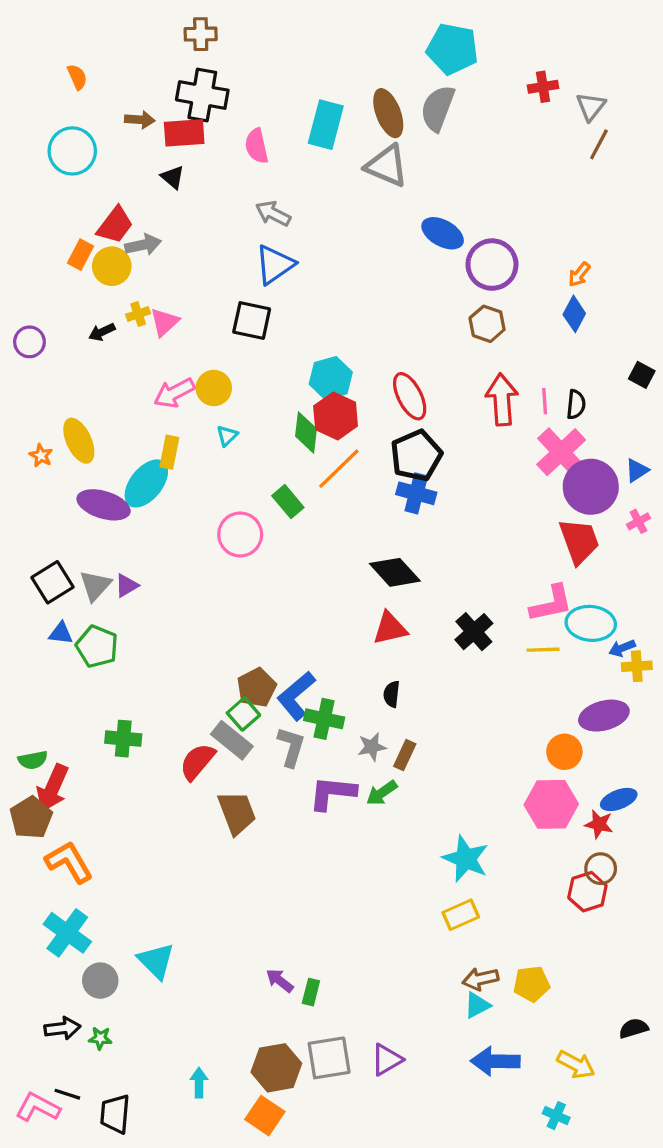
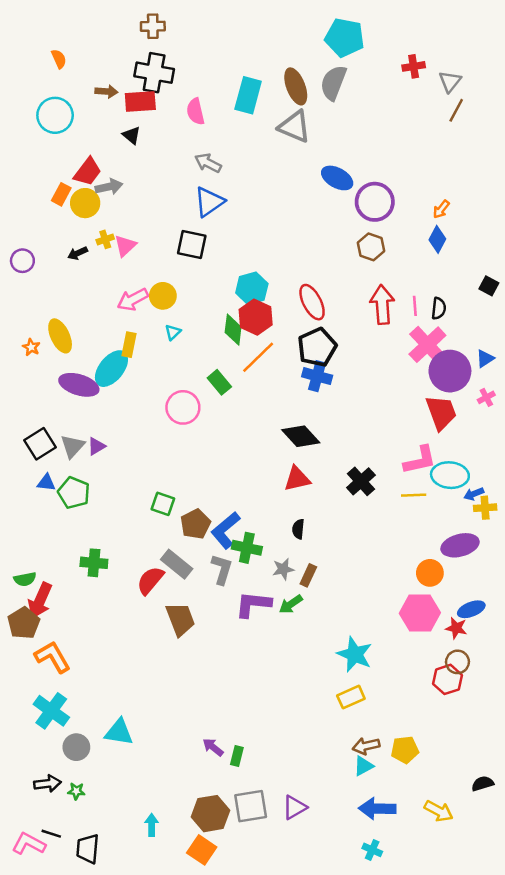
green square: (243, 714) -> (163, 504), moved, turned -30
cyan triangle: (156, 961) -> (119, 732), turned -36
cyan cross: (556, 1116) -> (372, 850), moved

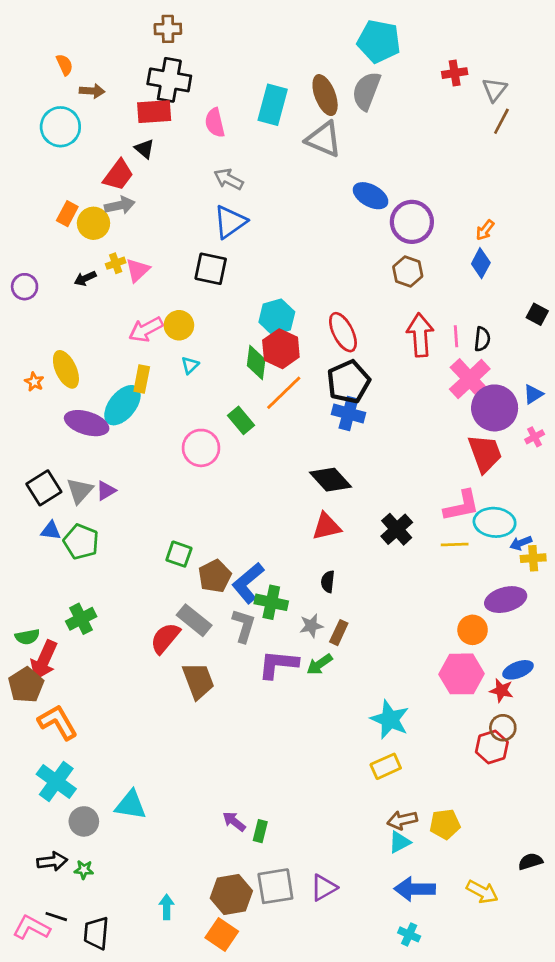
brown arrow: (106, 91) -> (92, 91), moved
red trapezoid: (88, 172) -> (118, 175), moved
green cross: (94, 563) -> (81, 619), moved, turned -32

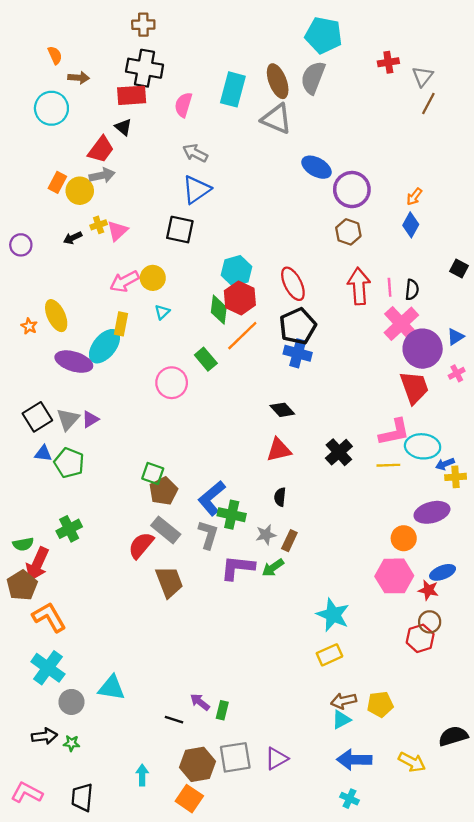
pink semicircle: (215, 123) -> (183, 105), turned 30
black diamond: (331, 480) -> (282, 410), size x0.7
brown pentagon: (215, 576) -> (163, 491), moved
black semicircle: (530, 861) -> (453, 736), size x1.4
black line: (56, 917) -> (174, 720), moved

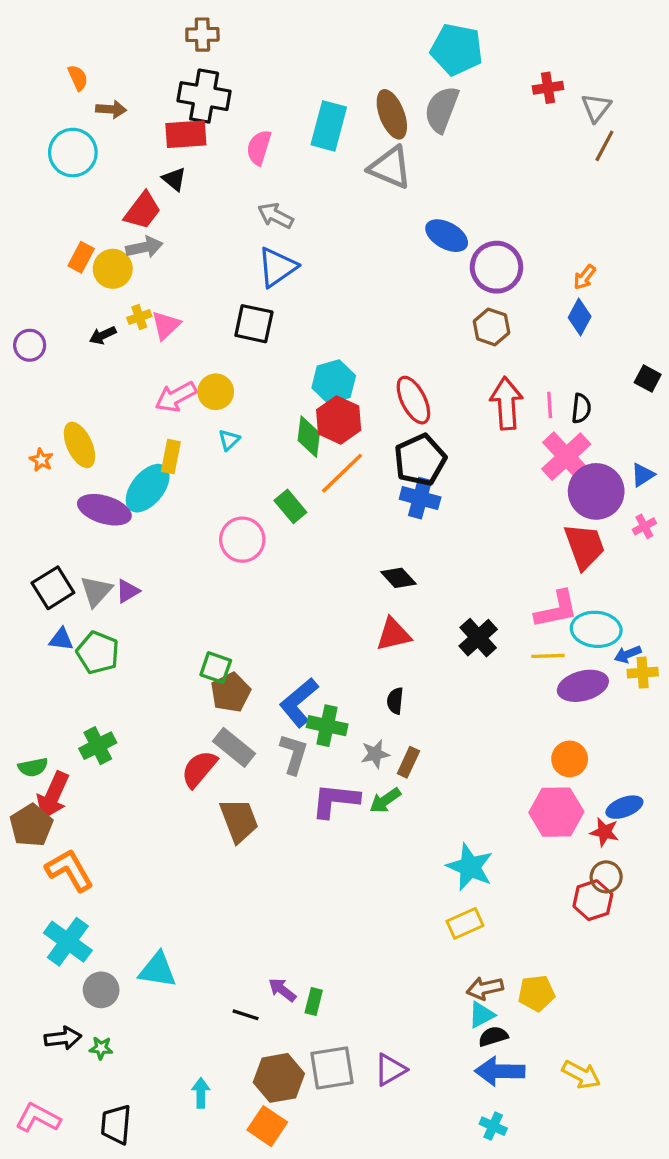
purple ellipse: (432, 512) -> (583, 686), moved
black semicircle: (453, 736) -> (493, 1036), moved, size x0.7

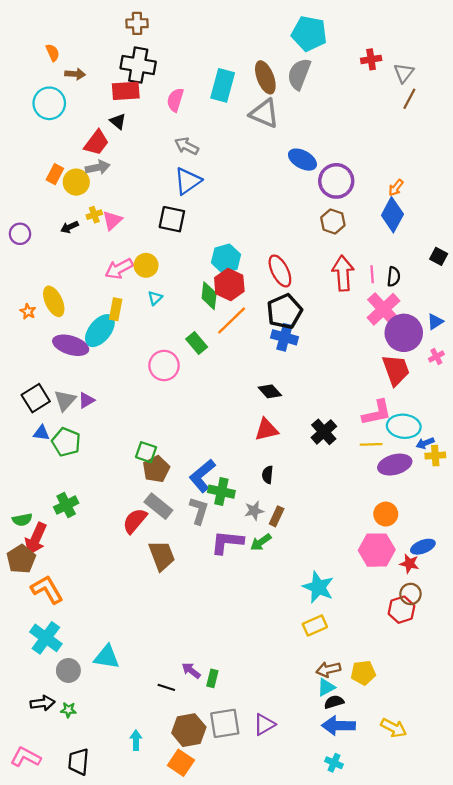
blue diamond: (580, 317) -> (392, 215), size x1.4

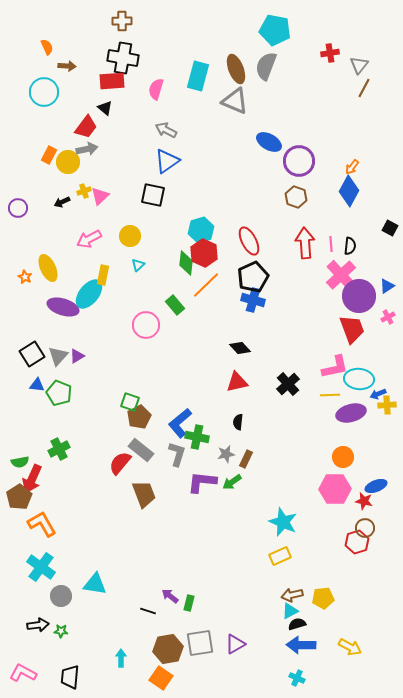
pink arrow: (119, 269) -> (89, 239), moved

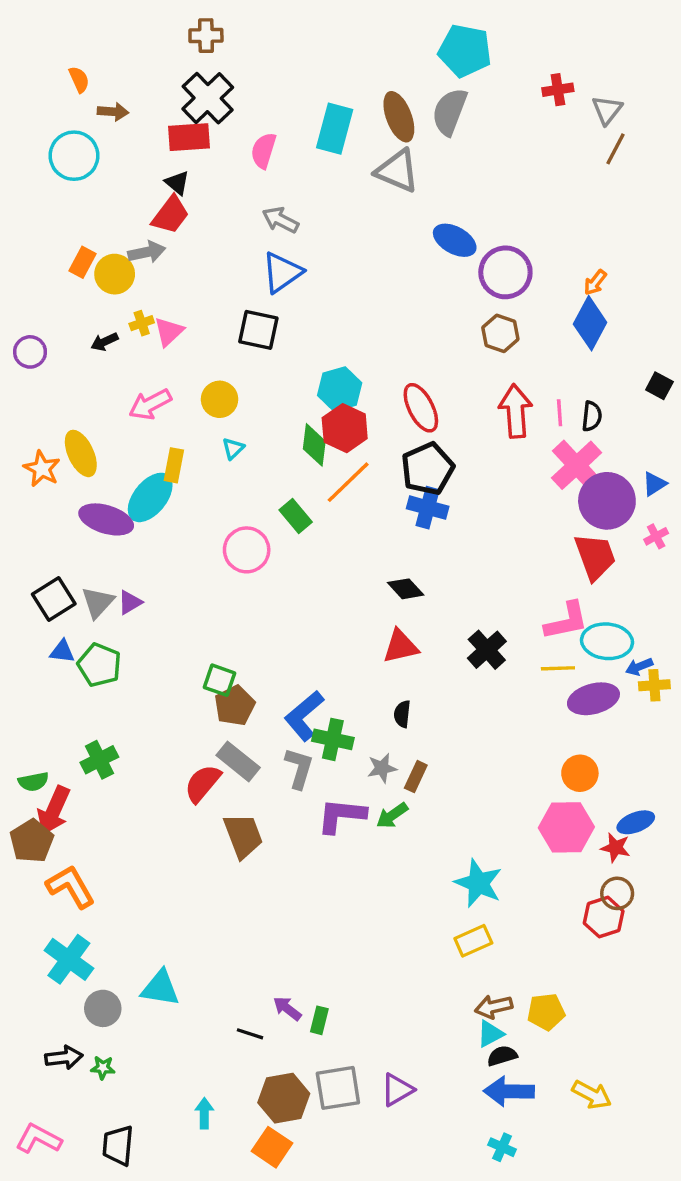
black cross: (123, 58) -> (208, 98), turned 36
red trapezoid: (86, 127) -> (170, 215), moved
orange star: (25, 277) -> (42, 469), size x1.5

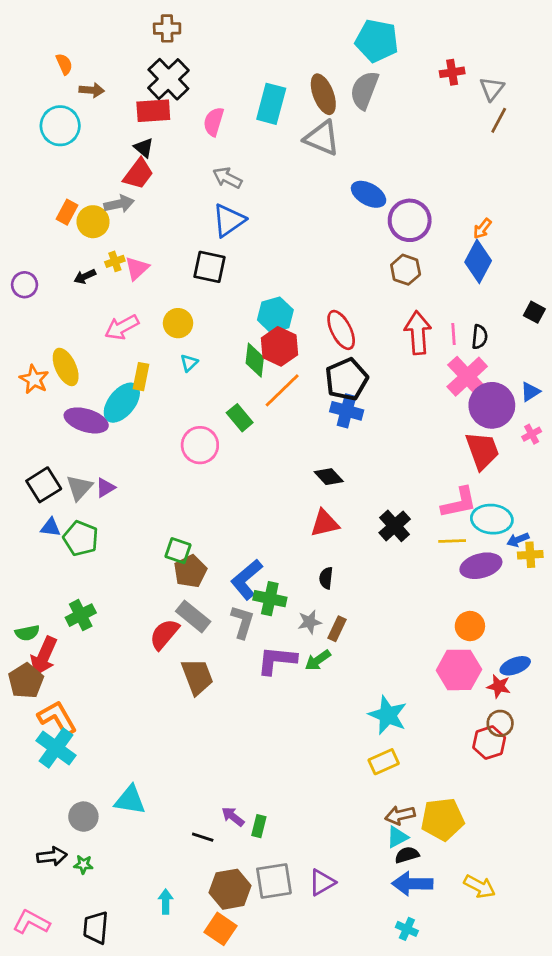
cyan cross: (69, 959) -> (56, 748), moved
yellow pentagon: (546, 1012) -> (443, 819), size x1.4

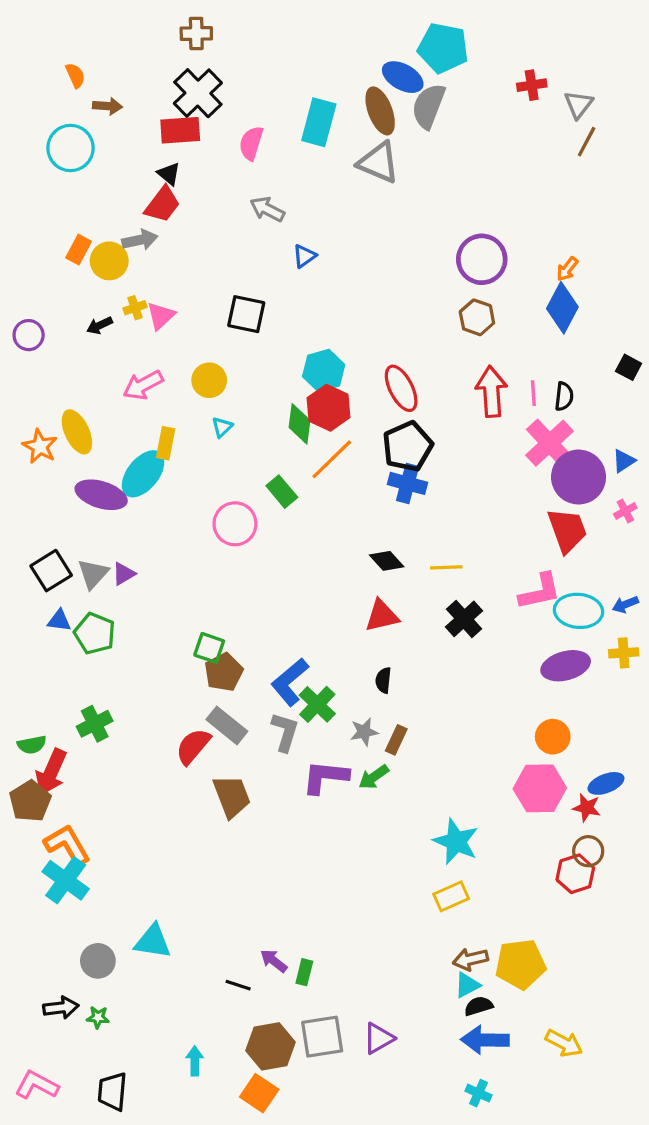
blue ellipse: (369, 194) -> (403, 77), moved
blue triangle: (229, 220) -> (304, 256), moved, size x0.6
blue arrow: (518, 540) -> (625, 604), moved
yellow line: (452, 541) -> (446, 567), moved
green cross: (270, 599) -> (317, 704), turned 32

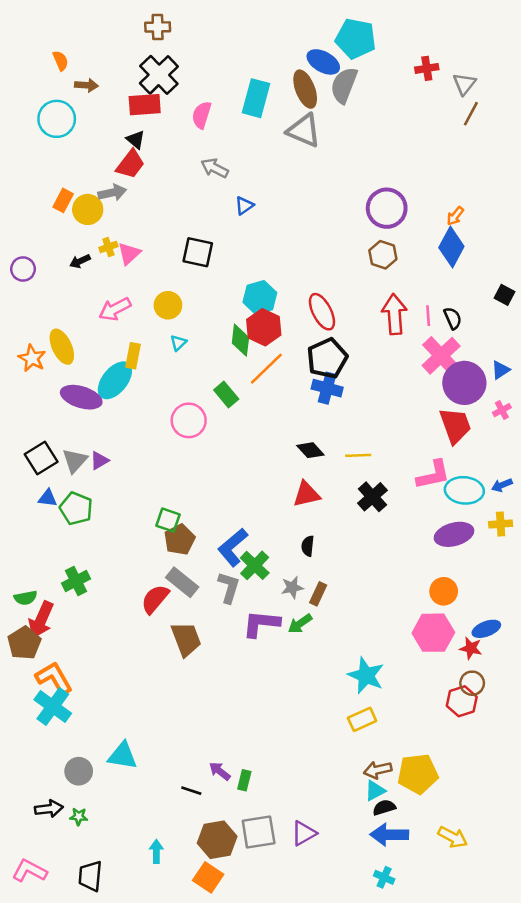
black semicircle: (564, 396) -> (453, 318), turned -30

